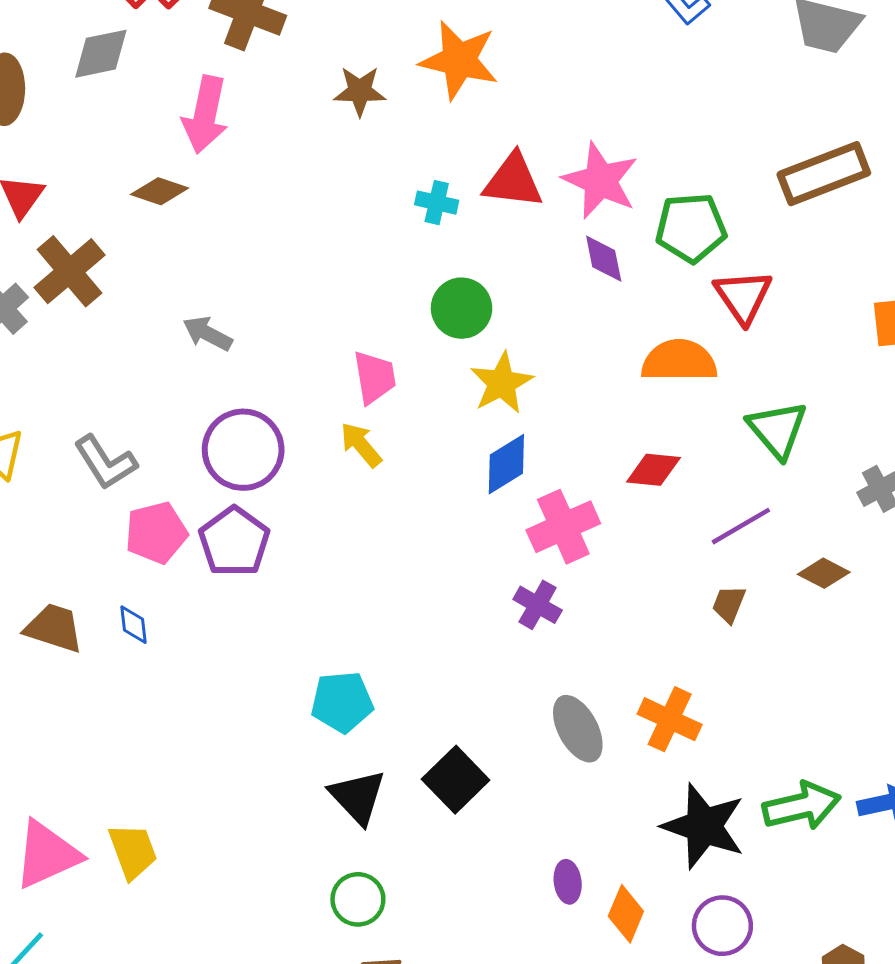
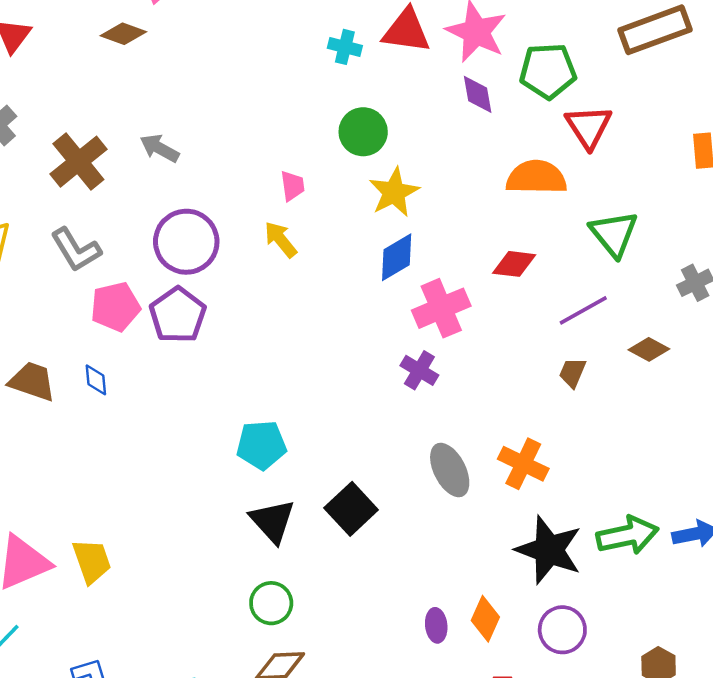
brown cross: (70, 271) -> (78, 162), moved
pink trapezoid: (375, 377) -> (292, 186), size x0.7
purple ellipse: (568, 882) -> (436, 625), moved

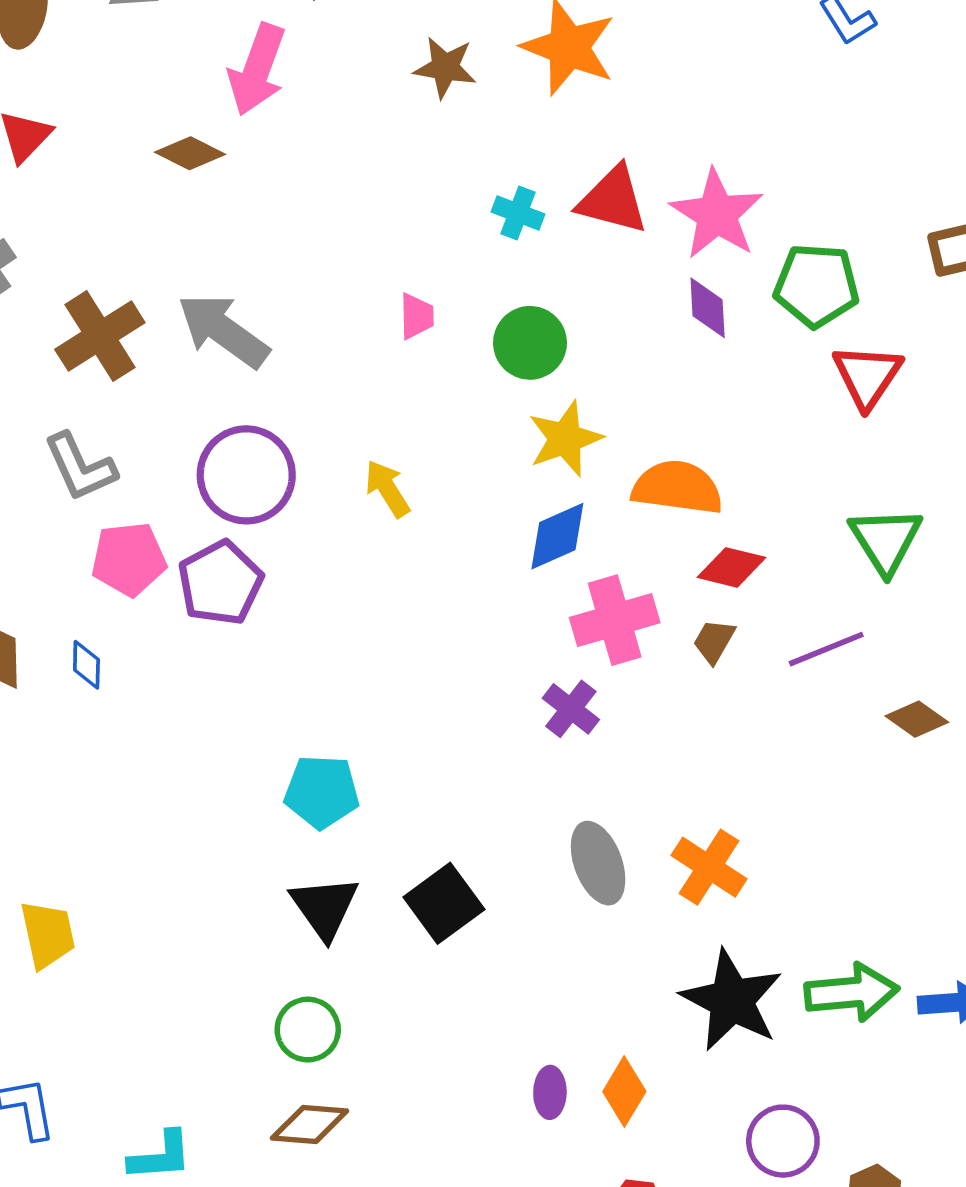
gray arrow: (160, 148) -> (223, 331), size x1.6
orange semicircle: (536, 177) -> (677, 488), moved
pink trapezoid: (292, 186) -> (417, 316), moved
brown trapezoid: (572, 373) -> (714, 641), moved
purple circle: (562, 630) -> (783, 1141), moved

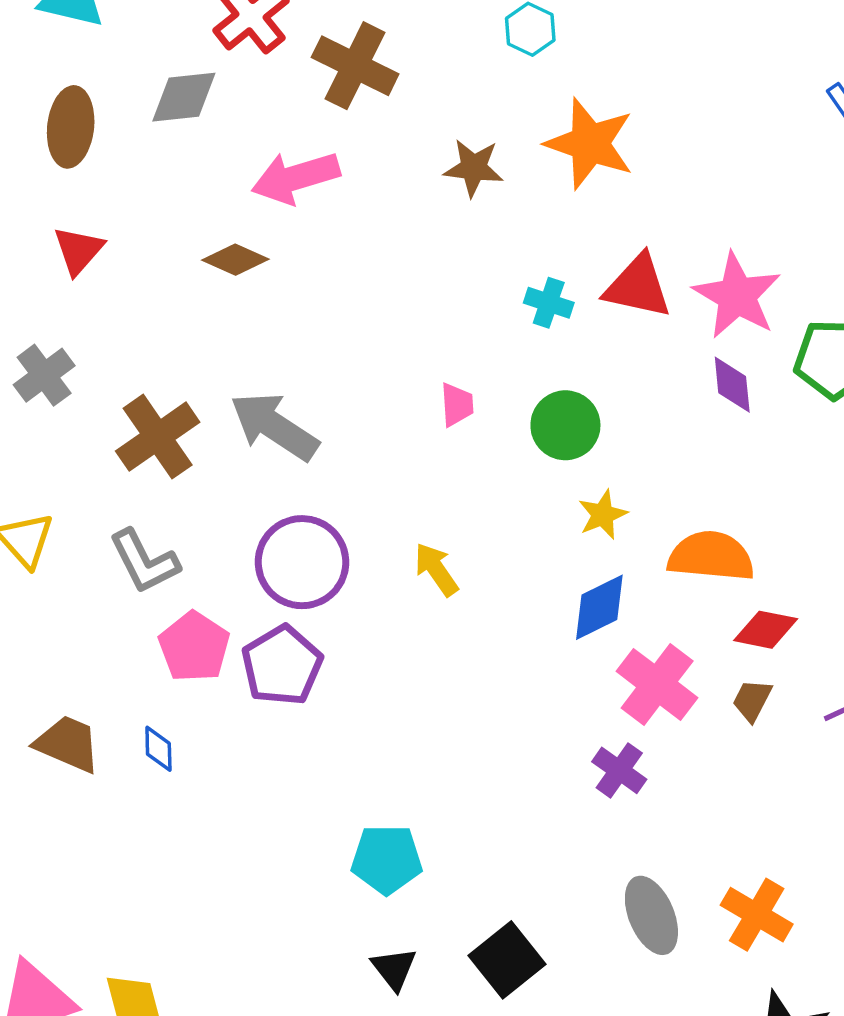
pink arrow: (257, 70) -> (296, 178), turned 56
yellow star: (565, 439) -> (603, 515), size x0.7
pink pentagon: (129, 559) -> (194, 647), turned -30
pink cross: (615, 620) -> (657, 684), turned -34
black triangle: (324, 907) -> (394, 969), size x0.7

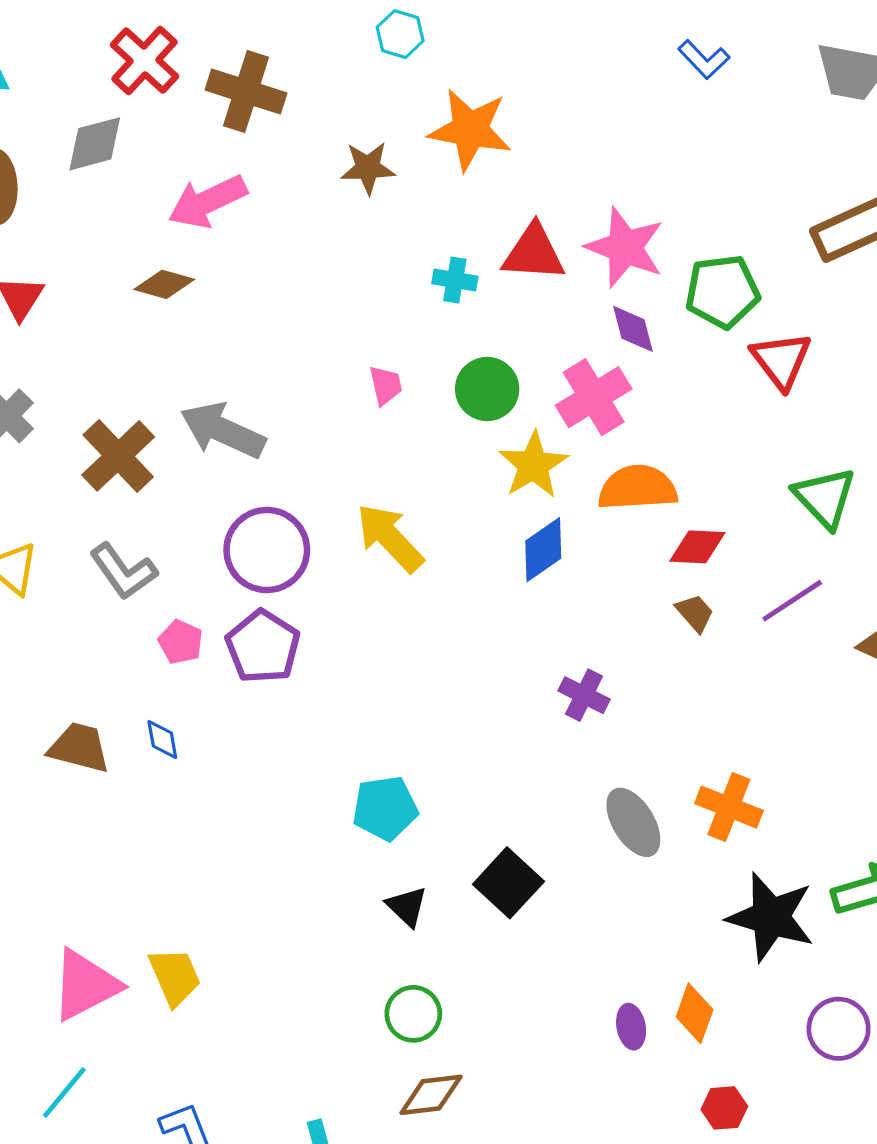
yellow star: (603, 515) -> (533, 465), size x1.5
yellow arrow: (436, 569) -> (390, 538), size x1.5
pink pentagon: (194, 647) -> (181, 642), size x0.7
pink cross: (657, 684) -> (594, 397), moved, turned 30
brown trapezoid: (752, 700) -> (695, 613), turned 120

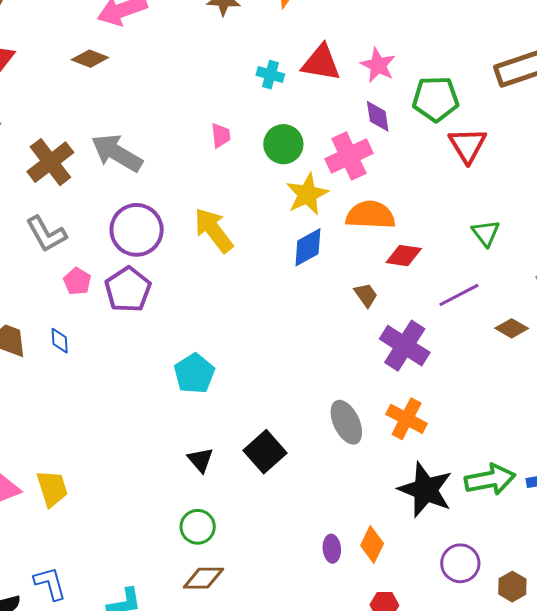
pink star: (625, 247) -> (378, 65), size x0.7
green triangle: (825, 498) -> (486, 233), size x0.7
brown trapezoid: (695, 613) -> (366, 295), moved
purple cross: (584, 695) -> (405, 346), moved, size x1.6
cyan pentagon: (385, 808) -> (194, 374), moved, turned -30

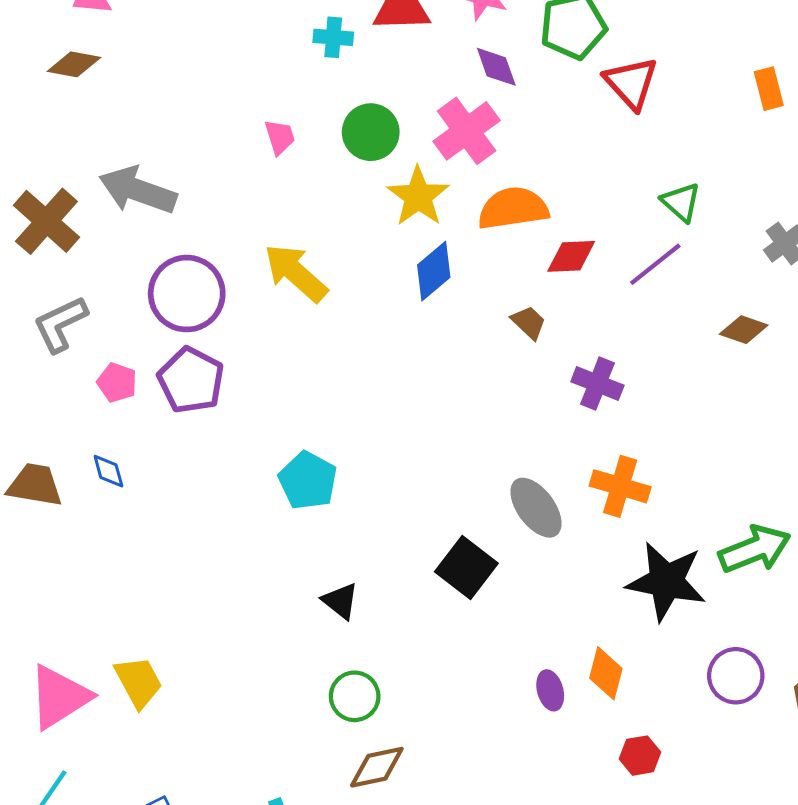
gray L-shape: (46, 234) -> (60, 324), turned 105
purple line: (459, 295) -> (655, 264), moved
purple cross: (405, 346) -> (597, 383), size x0.7
black square: (265, 452) -> (466, 568), moved

